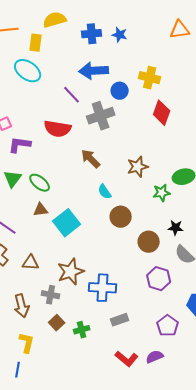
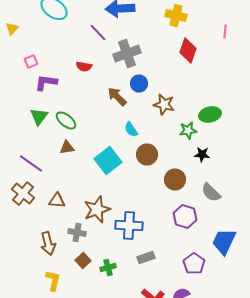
blue circle: (120, 91) -> (139, 84), moved
red semicircle: (58, 129) -> (84, 66), size x0.6
brown star: (138, 167) -> (164, 104), turned 30
cyan square: (67, 223) -> (108, 160), moved
black star: (176, 228) -> (202, 154), moved

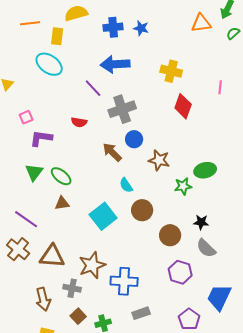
black star: (202, 154) -> (201, 222), moved
brown triangle: (57, 200) -> (52, 256), size x1.5

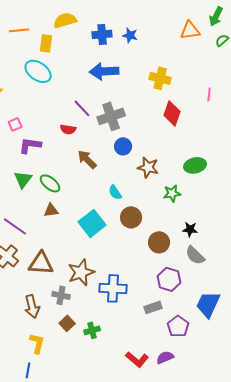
purple line: (93, 88) -> (82, 108), moved
brown arrow: (112, 152) -> (87, 159), moved
green ellipse: (205, 170) -> (195, 165), moved
gray rectangle: (141, 313) -> (153, 307), moved

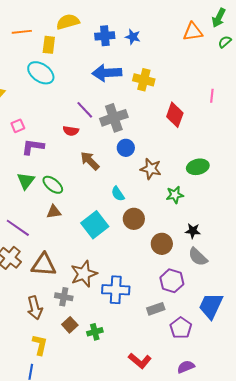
yellow cross: (160, 78) -> (144, 80), moved
purple semicircle: (165, 357) -> (186, 367), moved

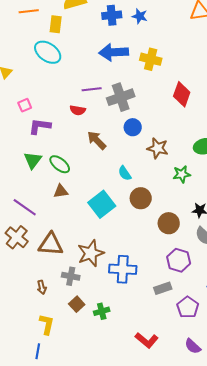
purple line: (85, 110) -> (92, 89), turned -54
brown arrow: (35, 308) -> (42, 287), size x0.6
purple semicircle: (186, 367) -> (193, 346), turned -114

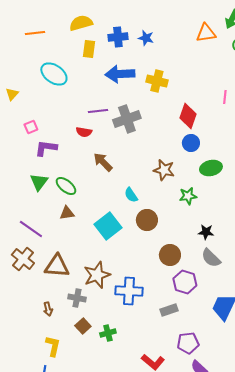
yellow rectangle: (56, 24) -> (89, 49), moved
blue circle: (133, 127) -> (191, 143), moved
brown circle: (169, 223) -> (170, 255), moved
purple pentagon: (188, 307) -> (188, 343), moved, turned 30

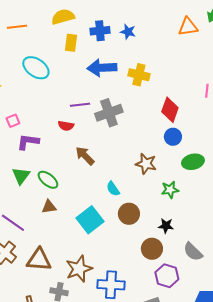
black star: (206, 232) -> (166, 226), moved

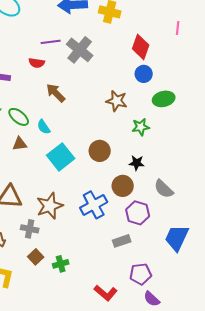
gray cross: (109, 113) -> (80, 50), turned -32
cyan semicircle: (113, 189) -> (44, 127), moved
blue cross: (111, 285) -> (94, 205), moved, turned -32

